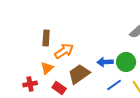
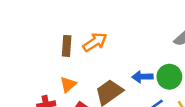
orange arrow: (64, 51) -> (95, 42), moved

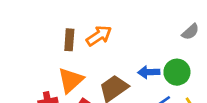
orange triangle: (68, 84) -> (71, 80), size x1.5

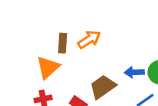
orange triangle: (71, 80) -> (48, 67), moved

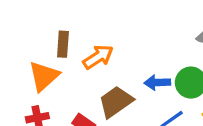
orange arrow: (89, 39) -> (98, 57), moved

